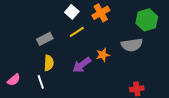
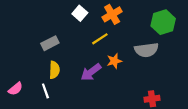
yellow line: (77, 32) -> (100, 39), moved

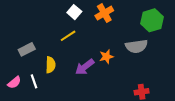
yellow line: (100, 39) -> (68, 36), moved
gray rectangle: (50, 43) -> (27, 49), moved
white line: (45, 91) -> (34, 81), moved

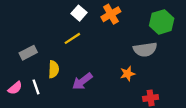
orange star: (106, 57) -> (127, 74), moved
purple arrow: (85, 67) -> (82, 81), moved

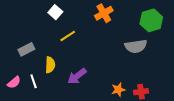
white square: (79, 13) -> (55, 12), moved
orange star: (127, 74) -> (118, 90), moved

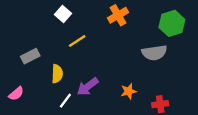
white line: (34, 81) -> (65, 101), moved, turned 56
orange star: (118, 90) -> (129, 91), moved

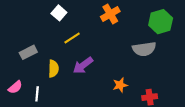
purple arrow: (88, 87) -> (83, 65), moved
white line: (65, 101) -> (37, 94), moved, turned -32

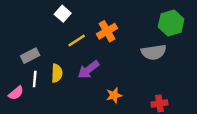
orange cross: (110, 14) -> (107, 31), moved
orange star: (120, 85) -> (114, 95), moved
white line: (37, 94) -> (35, 79), moved

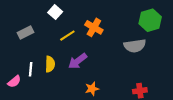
orange cross: (107, 31) -> (94, 27), turned -30
gray rectangle: (30, 56) -> (26, 33), moved
orange star: (114, 95) -> (92, 89), moved

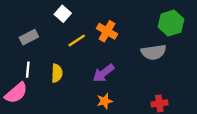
purple arrow: (78, 61) -> (103, 73), moved
white line: (31, 69) -> (28, 70), moved
pink semicircle: (14, 82) -> (16, 93), size x1.5

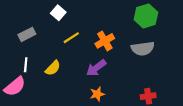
green hexagon: (171, 23) -> (146, 16), moved
orange cross: (107, 31) -> (105, 41), moved, turned 30
yellow semicircle: (57, 73) -> (53, 68), turned 42

